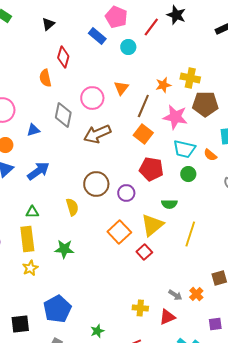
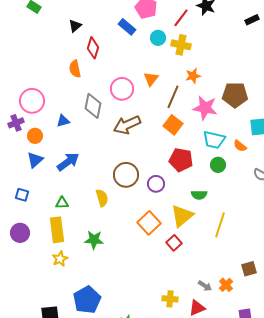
black triangle: (48, 24) -> (75, 26), moved
yellow cross: (190, 78) -> (181, 45), moved

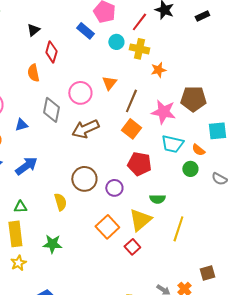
black rectangle: (252, 20) -> (202, 16), moved
orange star: (193, 76) -> (158, 70), moved
green circle: (218, 165) -> (190, 169), moved

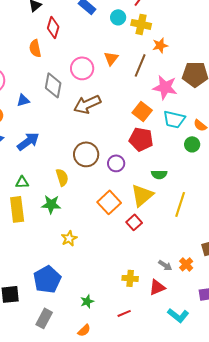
brown line: (131, 101) -> (140, 65), moved
orange square: (131, 129) -> (142, 111), moved
green star: (52, 244) -> (51, 204), moved
yellow star: (18, 263) -> (69, 238), moved

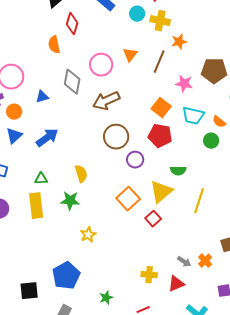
pink star: (165, 87) -> (184, 84), size x0.7
brown circle: (86, 154) -> (116, 137), moved

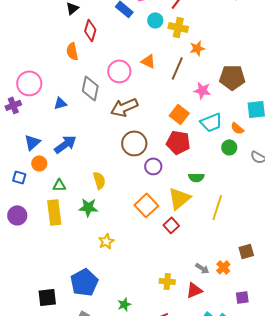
orange triangle: (130, 55) -> (148, 61), turned -42
orange circle: (14, 112) -> (39, 163), moved
cyan trapezoid: (193, 116) -> (211, 122), turned -35

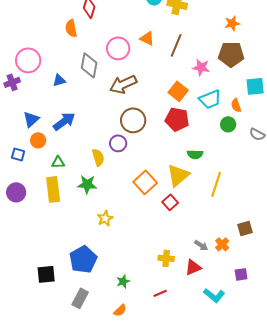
orange star: (197, 48) -> (232, 23), moved
orange semicircle: (237, 128) -> (236, 105), turned 32
purple circle: (153, 166) -> (118, 143), moved

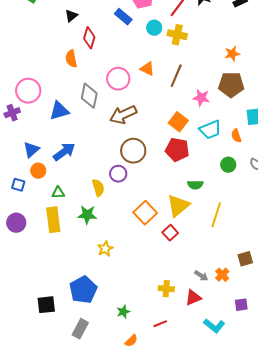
blue triangle: (59, 80) -> (59, 111), size x1.5
green circle: (228, 124) -> (228, 165), moved
orange semicircle: (120, 310) -> (131, 341), moved

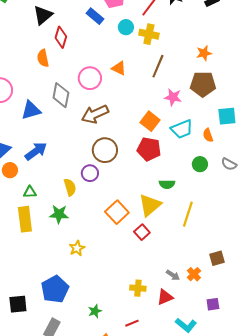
black triangle: (71, 16) -> (43, 15), size x1.5
brown line: (176, 76) -> (158, 66), moved

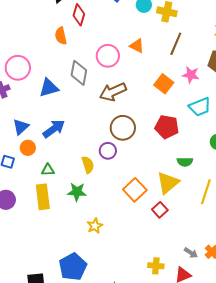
orange square: (150, 121) -> (164, 84), moved

